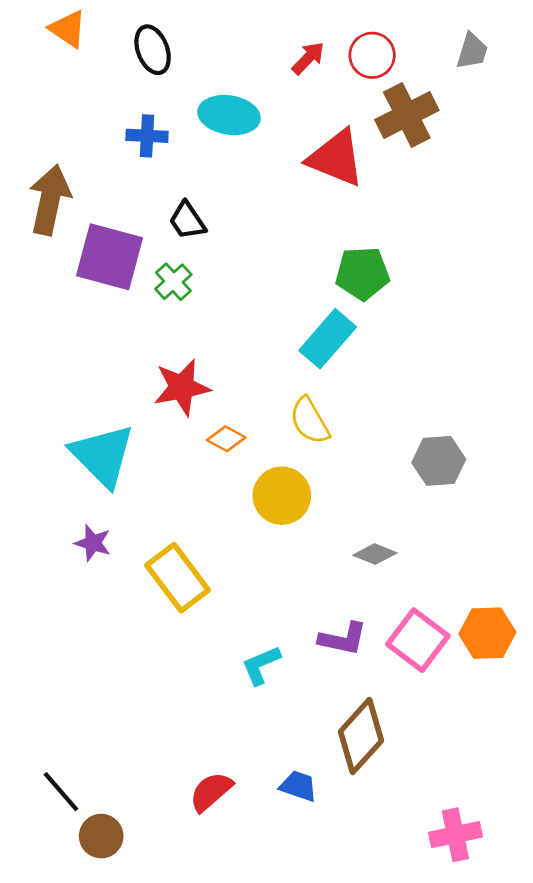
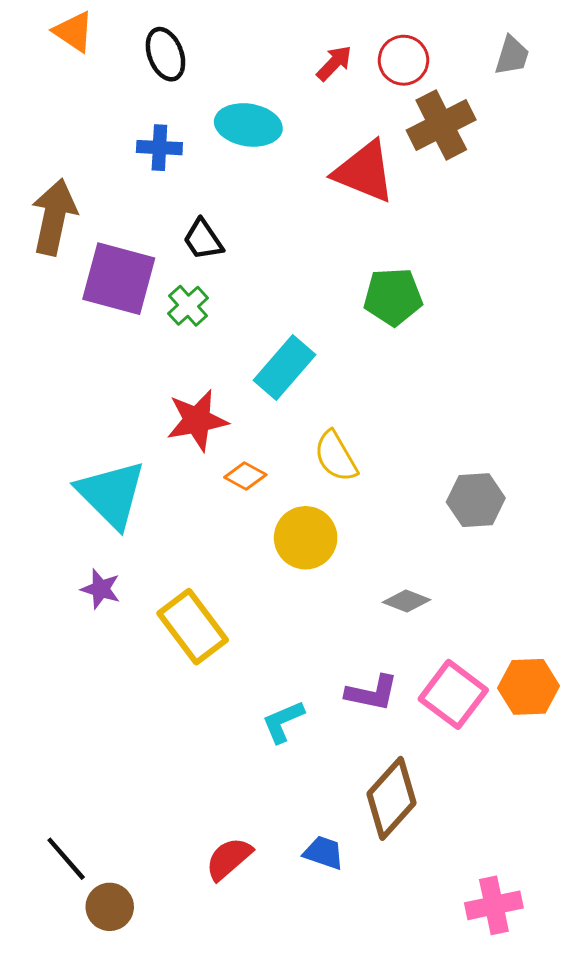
cyan rectangle: (328, 339) -> (284, 368), moved

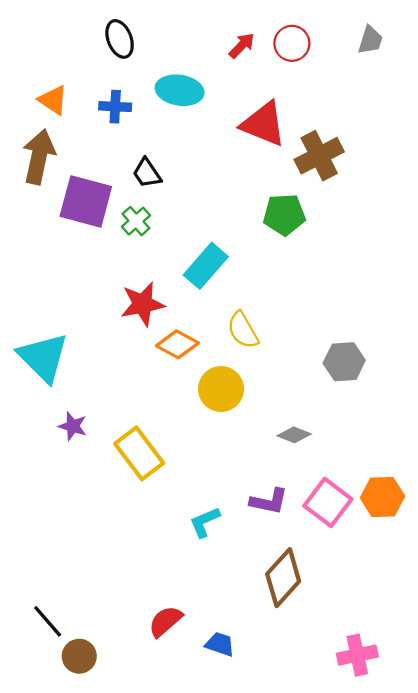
orange triangle: (74, 32) -> (53, 100), moved
brown cross: (441, 125) -> (319, 156), moved
orange diamond: (245, 476) -> (177, 344), size x1.4
cyan triangle: (111, 494) -> (43, 357), moved
blue trapezoid: (324, 853) -> (220, 644), moved

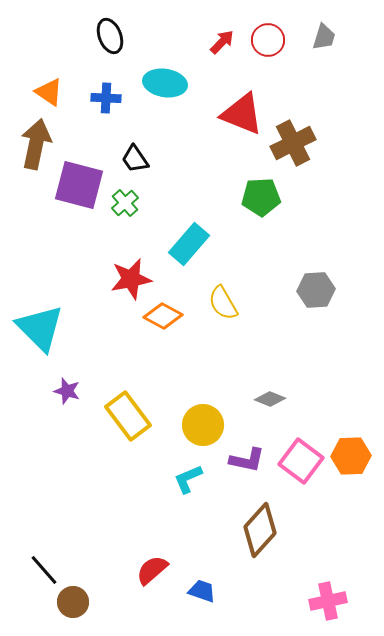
gray trapezoid: (370, 40) -> (324, 37), moved
gray hexagon: (344, 362) -> (316, 290), moved
yellow circle: (221, 389) -> (203, 425), moved

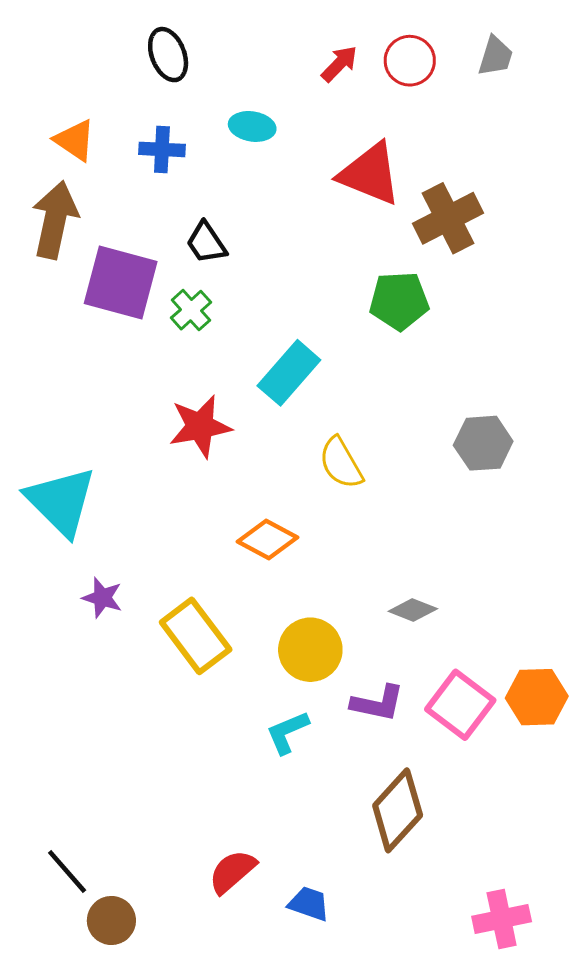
cyan ellipse: (165, 83) -> (252, 126), size x0.7
orange diamond: (163, 316) -> (267, 540), moved

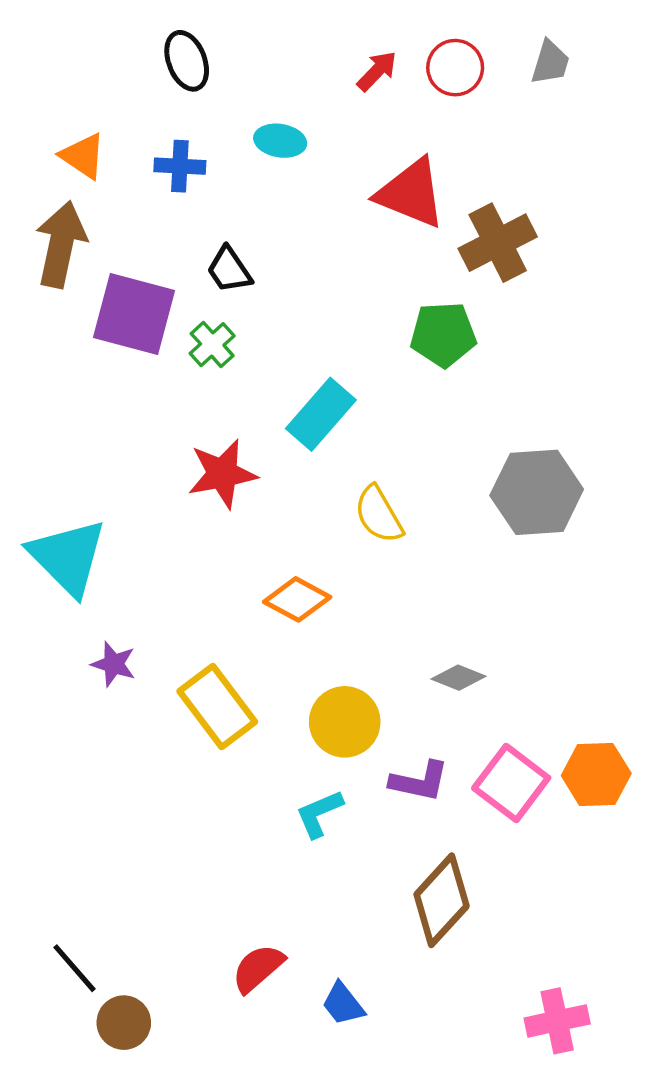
gray hexagon: (483, 443) -> (537, 492), size x1.4
blue trapezoid: (309, 904) -> (343, 1004), turned -147

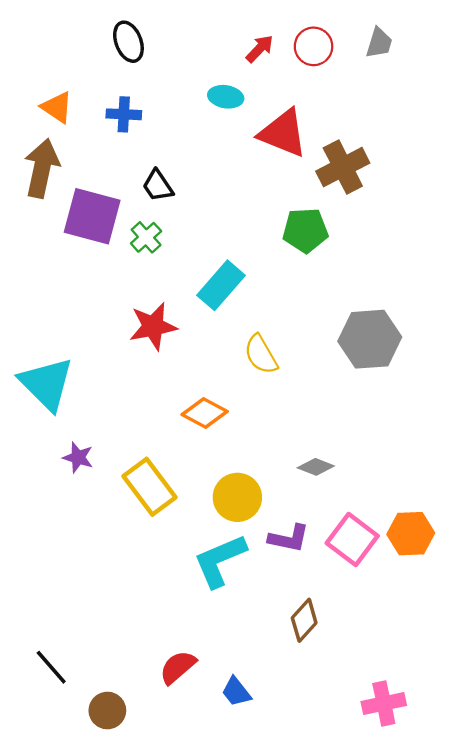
cyan ellipse: (280, 141) -> (226, 97), moved
cyan L-shape: (319, 814) -> (220, 561), size x1.6
brown diamond: (442, 900) -> (304, 620), size x0.7
brown circle: (124, 1023) -> (107, 711), moved

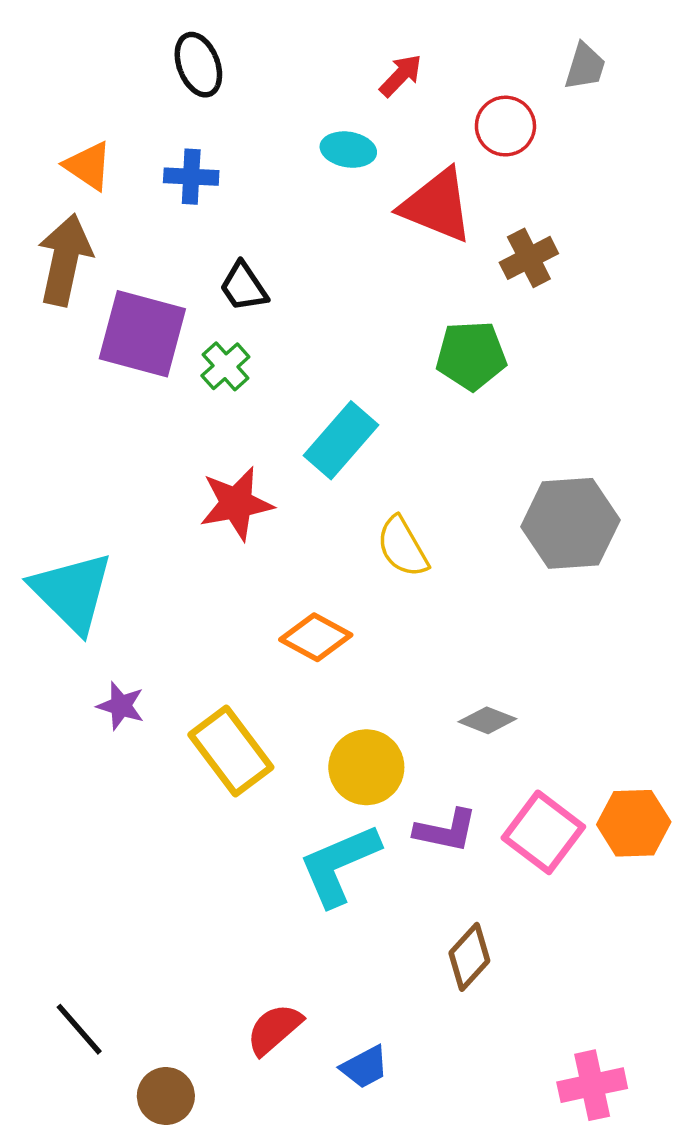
red circle: (314, 46) -> (505, 126), moved
brown cross: (343, 167) -> (529, 258), size x0.7
blue trapezoid: (236, 692) -> (365, 1067), turned -80

